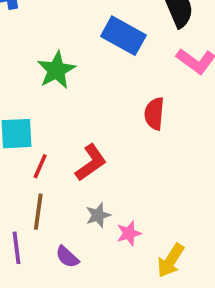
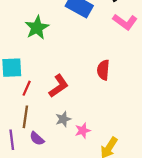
red semicircle: (154, 114) -> (103, 70), moved
purple semicircle: (67, 257) -> (37, 139), moved

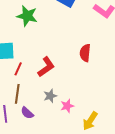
green star: (37, 28) -> (27, 16), turned -30

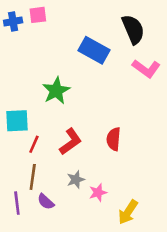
green star: (27, 16) -> (56, 91), moved, turned 30
red semicircle: (85, 53) -> (114, 139), moved

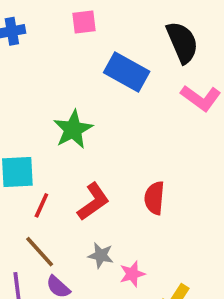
pink square: (38, 15) -> (84, 22), moved
brown line: (33, 177) -> (40, 252), turned -50
gray star: (76, 180) -> (101, 255), turned 30

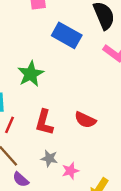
red semicircle: (154, 198) -> (85, 120), turned -70
red L-shape: (93, 202) -> (44, 122), turned 140

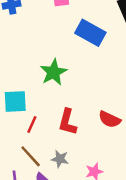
gray star: (49, 158) -> (60, 159), moved

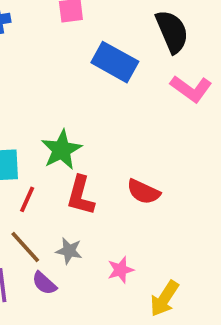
green star: (53, 72) -> (61, 150), moved

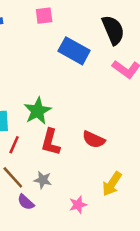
pink star: (121, 270) -> (78, 205), moved
yellow arrow: (164, 298) -> (112, 184), moved

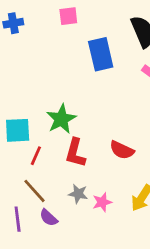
blue rectangle: (74, 51) -> (101, 54), turned 48
gray star: (43, 180) -> (78, 194), moved
pink star: (78, 205) -> (102, 202), moved

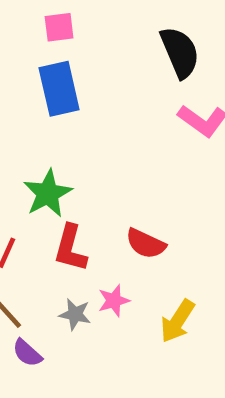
blue rectangle: (101, 54) -> (59, 89), moved
pink star: (102, 202) -> (114, 301), moved

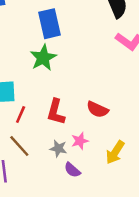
green star: (48, 194) -> (43, 58), moved
purple semicircle: (27, 353) -> (72, 170), moved

